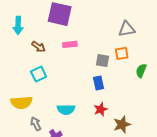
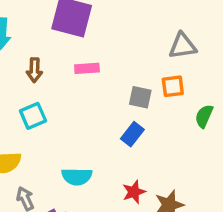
brown arrow: (38, 47) -> (34, 70), turned 56
blue rectangle: (98, 83) -> (132, 134), turned 48
red star: (101, 109) -> (134, 192), moved

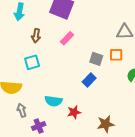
pink rectangle: (87, 68) -> (67, 38), turned -48
red star: (134, 192) -> (74, 112), moved

